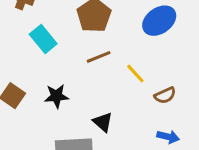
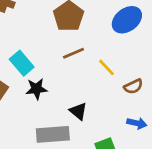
cyan rectangle: (43, 39) -> (22, 63), moved

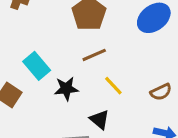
yellow line: (107, 67) -> (113, 86), moved
black star: (36, 89) -> (66, 89), moved

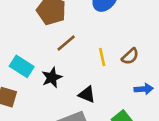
yellow line: (113, 86) -> (102, 57), moved, turned 48

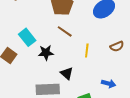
brown line: (66, 43) -> (65, 31), turned 56
brown semicircle: (130, 56) -> (117, 46), moved

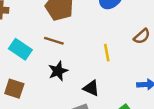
brown line: (65, 31) -> (54, 41), moved
cyan rectangle: (27, 37) -> (20, 49), moved

